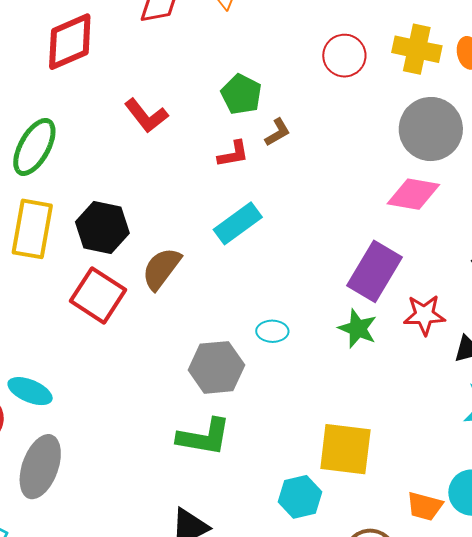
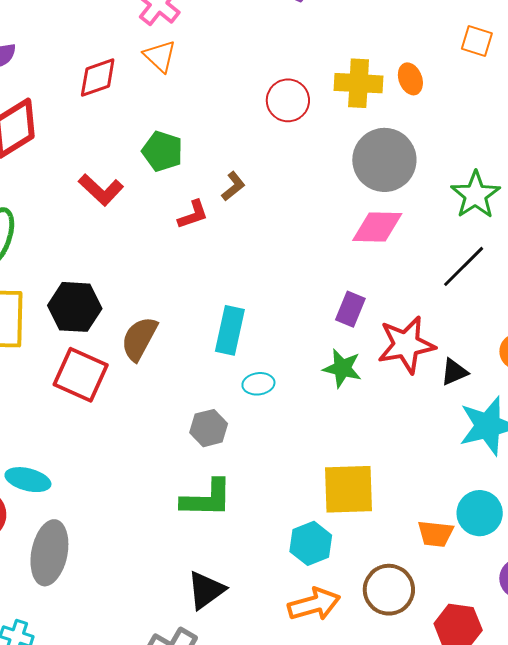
green pentagon: (241, 94) -> (162, 151), moved
cyan rectangle: (238, 223) -> (230, 330), moved, turned -33
purple rectangle: (375, 271) -> (350, 309), size x0.6
red star: (424, 315) -> (406, 345), size x1.4
gray hexagon: (216, 367) -> (209, 428), size x0.7

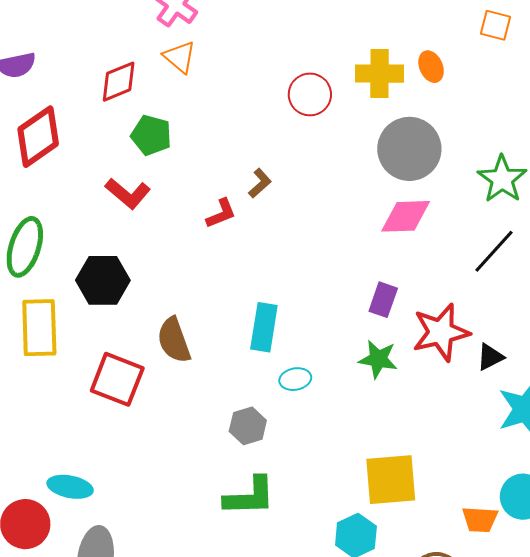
green pentagon: (162, 151) -> (151, 135), moved
black hexagon: (75, 307) -> (103, 280), moved
brown semicircle: (139, 339) -> (174, 340), turned -45

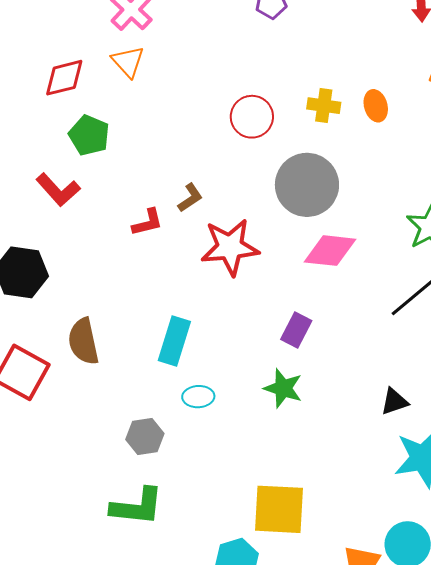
yellow cross: (380, 74) -> (324, 106), size x0.7
gray circle: (409, 149) -> (307, 185), moved
red star: (441, 332) -> (230, 247), moved

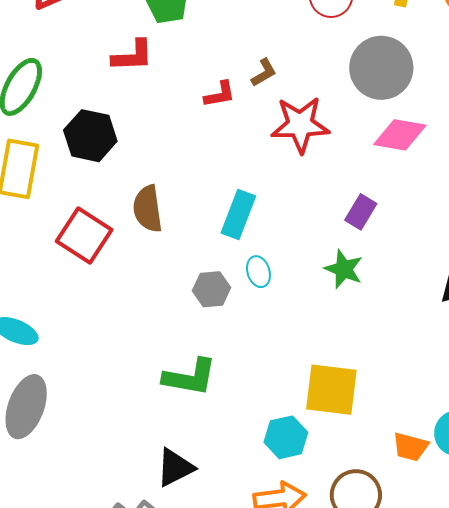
red L-shape: (58, 190) -> (133, 56), turned -54
cyan ellipse: (198, 397) -> (258, 272), turned 72
gray hexagon: (145, 436) -> (211, 289), moved

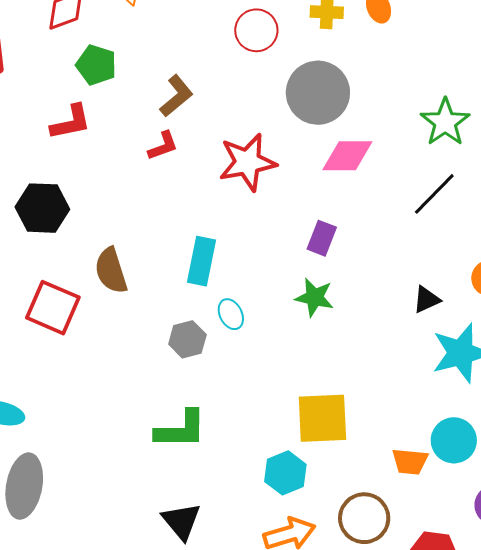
brown L-shape: (264, 73) -> (176, 96), moved, size x1.4
black triangle: (175, 468) -> (181, 521), turned -33

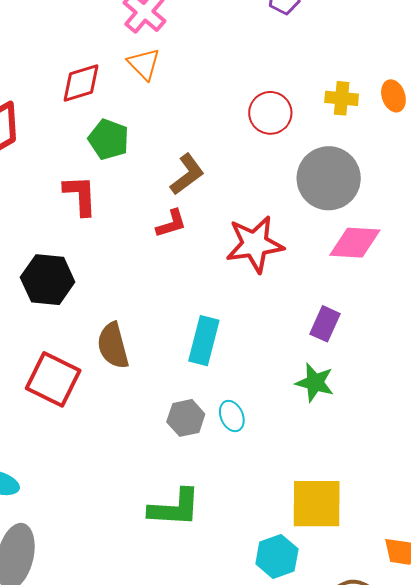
red L-shape: (71, 122) -> (80, 195), turned -84
cyan ellipse: (231, 314) -> (232, 416), moved

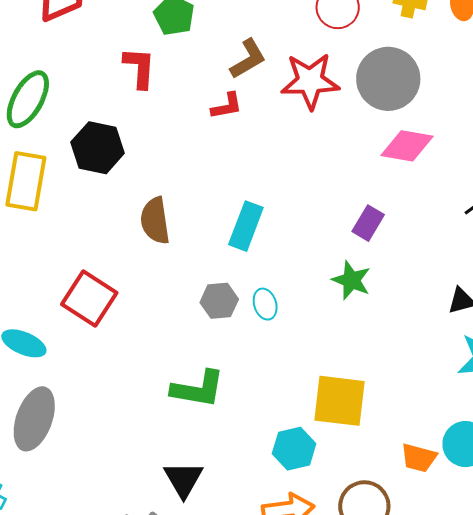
red star: (255, 244) -> (310, 81), moved
red square: (53, 379) -> (89, 298), moved

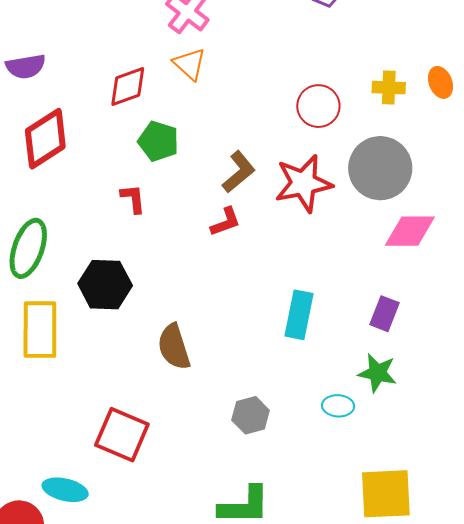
red L-shape: (140, 68) -> (133, 199), size x0.7
cyan rectangle: (246, 226) -> (299, 315), moved
cyan ellipse: (265, 304) -> (338, 406), moved, turned -60

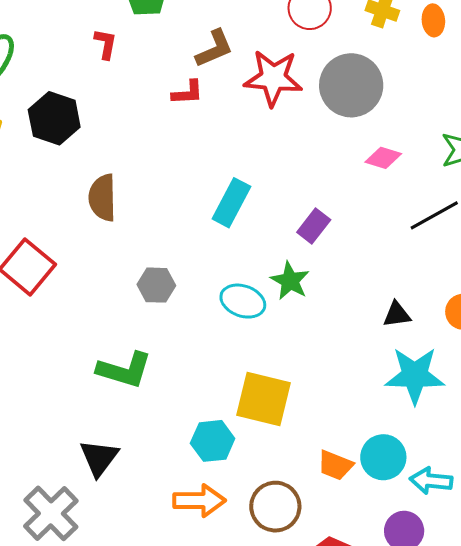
pink diamond: (410, 231) -> (383, 158), moved, size x0.7
cyan ellipse: (338, 406) -> (243, 301), size x1.4

